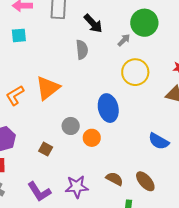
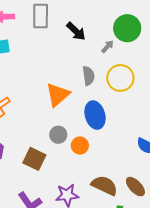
gray semicircle: (82, 50) -> (88, 76), moved
orange triangle: (48, 88) -> (58, 95), moved
brown square: (46, 149) -> (34, 159), size x1.6
brown semicircle: (114, 179) -> (104, 185), size x1.5

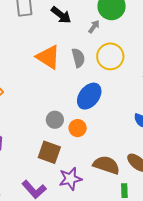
orange triangle: (58, 95) -> (48, 57), moved, turned -40
blue ellipse: (95, 115) -> (89, 96), turned 60
brown square: (34, 159) -> (49, 152), moved

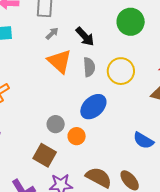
black arrow: (61, 15) -> (85, 37), moved
gray arrow: (94, 27) -> (52, 33), moved

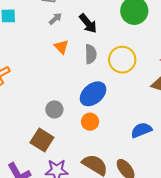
orange triangle: (60, 61) -> (61, 47), size x0.6
orange circle: (77, 136) -> (90, 122), moved
blue semicircle: (143, 140) -> (141, 130), turned 125

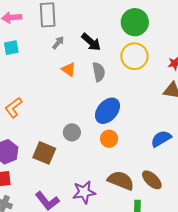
yellow circle: (122, 60) -> (134, 56), moved
brown square: (42, 140) -> (44, 153), moved

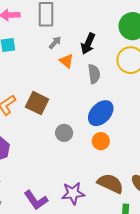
black arrow: (91, 42) -> (88, 44), turned 70
orange triangle: (69, 69) -> (66, 61), moved
brown square: (44, 153) -> (37, 103), moved

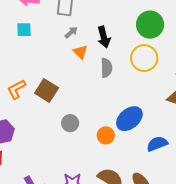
black arrow: (88, 44) -> (104, 37), turned -45
blue ellipse: (101, 113) -> (129, 119), moved

